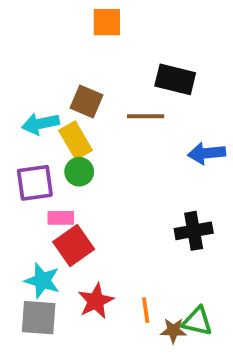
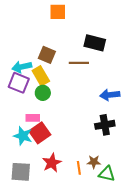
blue arrow: (207, 153) -> (110, 95), moved
purple square: (35, 183) -> (19, 83), moved, turned 30
cyan star: (42, 281) -> (23, 136), moved
brown star: (173, 331) -> (94, 162), moved

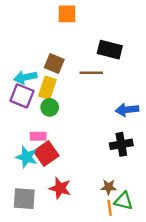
yellow rectangle: (41, 76) -> (47, 88), turned 48
red star: (52, 163) -> (60, 188), turned -30
orange line: (79, 168) -> (110, 208), moved

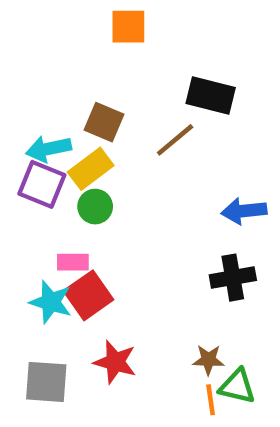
brown line: (91, 73) -> (175, 140), turned -40
yellow rectangle: (47, 88) -> (91, 169), turned 35

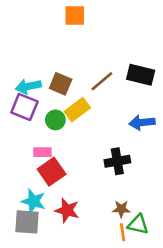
black rectangle: (211, 95) -> (141, 75), moved
brown square: (104, 122) -> (61, 84), moved
yellow rectangle: (91, 169) -> (77, 110), moved
black cross: (233, 278) -> (117, 161), moved
cyan star: (51, 302) -> (33, 201), moved

